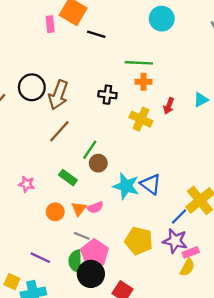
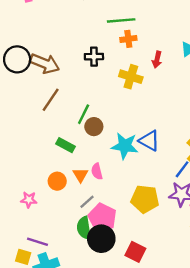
brown arrow: (58, 95) -> (45, 63), turned -80
pink star: (27, 184) -> (29, 200), moved
pink semicircle: (95, 207) -> (97, 171), turned 105
gray line: (82, 236) -> (87, 202), turned -56
purple line: (40, 258) -> (37, 242), moved

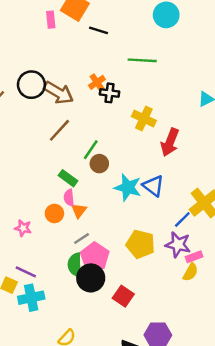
orange cross: (128, 39) -> (97, 82), moved, turned -35
red arrow: (157, 60) -> (170, 142), moved, size x1.6
pink semicircle: (97, 171) -> (69, 198), moved

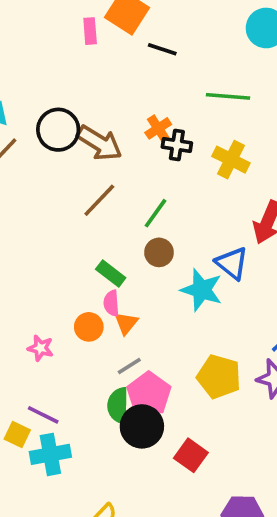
yellow cross: (144, 119) -> (231, 160), moved
green line: (91, 150) -> (155, 213), moved
blue triangle: (153, 186) -> (232, 263), moved

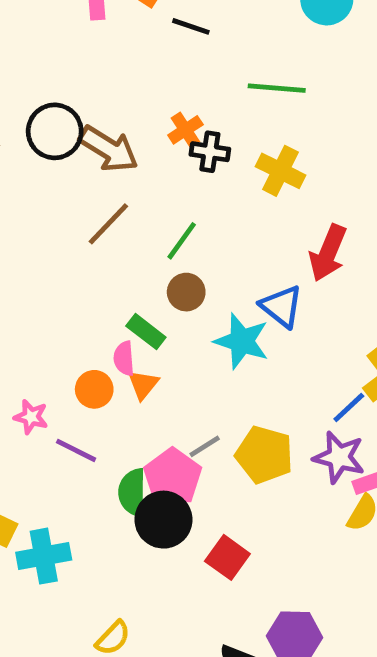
green rectangle: (111, 274) -> (146, 332), moved
gray line: (129, 366) -> (205, 446), moved
purple line: (43, 415) -> (76, 450), moved

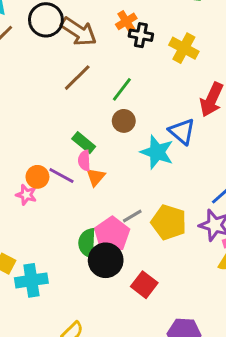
green rectangle: (146, 332) -> (84, 143), moved
orange circle: (94, 389) -> (37, 177), moved
purple line: (76, 450) -> (61, 175), moved

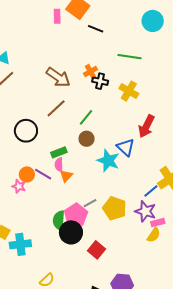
black circle: (46, 20) -> (26, 131), moved
green rectangle: (84, 143) -> (59, 152), turned -63

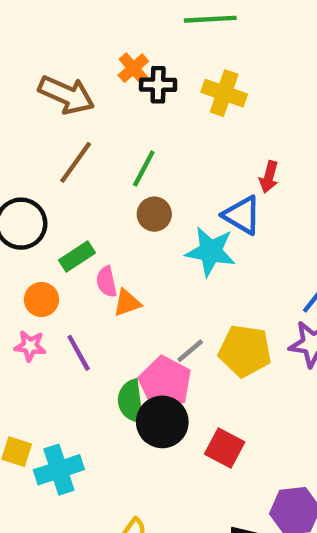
red arrow: (146, 126) -> (269, 177), moved, size x0.6
green rectangle: (59, 152) -> (77, 257), moved
orange circle: (27, 174) -> (41, 299), moved
purple line: (43, 174) -> (79, 353), moved, turned 42
orange triangle: (66, 176) -> (127, 303), turned 40

